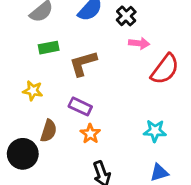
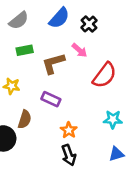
pink arrow: (139, 43) -> (79, 50), moved, turned 35
red semicircle: (165, 69) -> (105, 75), moved
orange star: (90, 134) -> (69, 130), moved

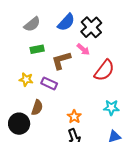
black cross: (89, 24) -> (91, 27), size x1.5
purple rectangle: (51, 99) -> (49, 83), moved

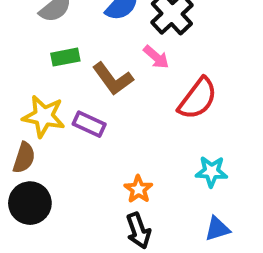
brown L-shape: (61, 60) -> (113, 79), turned -110
yellow star: (26, 79) -> (44, 116), size x1.5
brown semicircle: (37, 108) -> (24, 158), moved

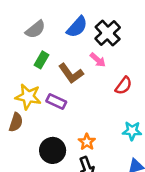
green rectangle: (65, 57) -> (42, 60), turned -49
red semicircle: (198, 99) -> (123, 86), size x0.7
black circle: (30, 203) -> (53, 150), moved

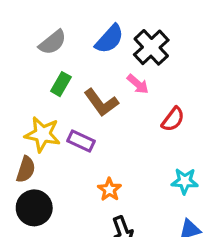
orange star: (87, 142) -> (109, 189), moved
black circle: (53, 150) -> (34, 208), moved

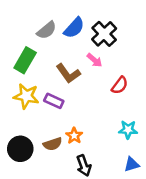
gray semicircle: (53, 42) -> (47, 30), moved
green rectangle: (61, 84) -> (25, 60), moved, size x1.5
brown semicircle: (26, 169) -> (53, 144), moved, turned 54

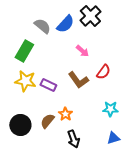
gray semicircle: (47, 30) -> (42, 26), turned -102
black cross: (104, 34) -> (90, 16), moved
brown L-shape: (68, 73) -> (78, 80), moved
brown semicircle: (53, 144) -> (47, 121), turned 147

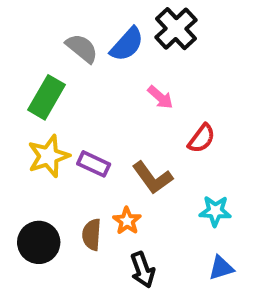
brown L-shape: (78, 80) -> (152, 178), moved
yellow star: (25, 81) -> (49, 156), turned -30
brown semicircle: (47, 121) -> (92, 235), turned -35

